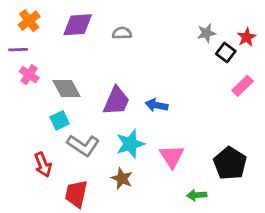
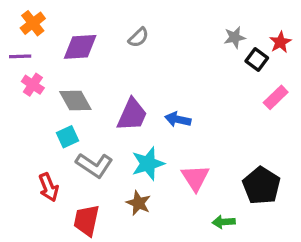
purple diamond: (78, 25) -> (80, 47), moved
gray semicircle: (122, 33) -> (138, 37), turned 138

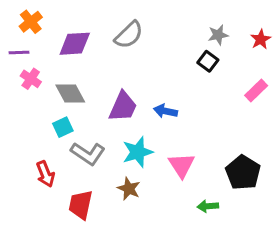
gray semicircle: (138, 37) -> (129, 35), size x1.5
black square: (257, 59) -> (208, 61), moved

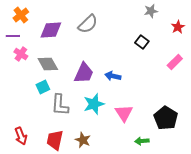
gray star: (218, 35) -> (151, 11), moved
gray L-shape: (88, 153) -> (60, 105), turned 60
red arrow: (45, 174) -> (21, 136), moved
brown star: (129, 189) -> (83, 140), moved

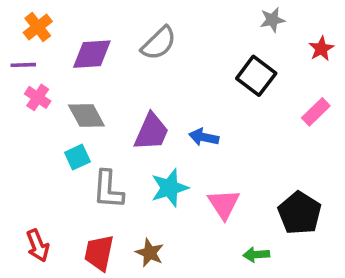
black square: (142, 42) -> (256, 76), size x1.5

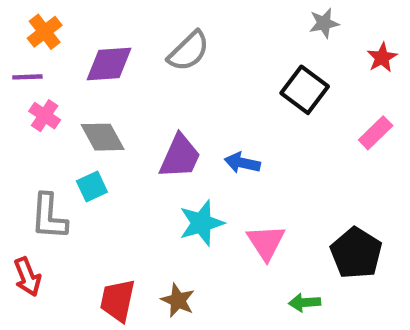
gray L-shape: (108, 190) -> (49, 217), moved
red arrow: (38, 246) -> (27, 277), moved

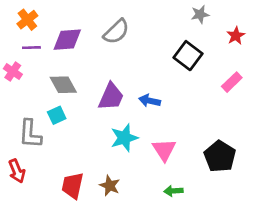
purple line: (27, 77) -> (31, 48), moved
pink cross: (45, 116) -> (13, 71), moved
green arrow: (305, 303) -> (173, 191), moved

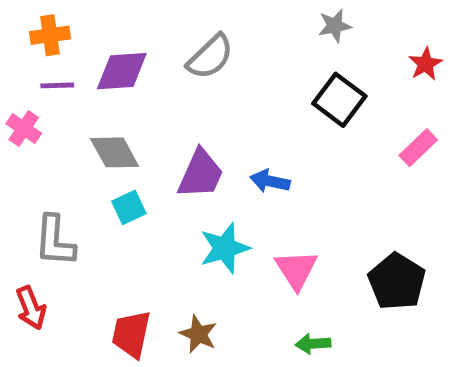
gray star: (200, 14) -> (335, 26), moved
orange cross: (27, 20) -> (50, 35), turned 30
cyan square: (57, 115) -> (129, 207), moved

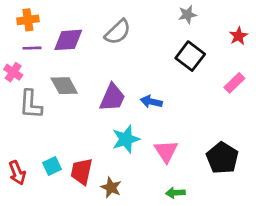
cyan square: (129, 207) -> (52, 166), moved
gray L-shape: (55, 241) -> (31, 104), moved
red trapezoid: (131, 334) -> (82, 171), moved

